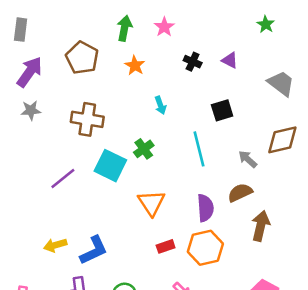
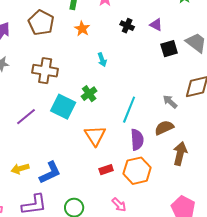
black square: (222, 110) -> (169, 49), moved
cyan line: (199, 149) -> (129, 110), moved, turned 36

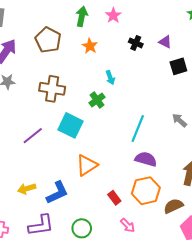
green cross: (89, 94) -> (97, 100), moved
brown semicircle: (164, 128) -> (173, 206), moved
orange triangle: (95, 136) -> (87, 165), moved, turned 30
purple semicircle: (137, 140) -> (146, 159), turned -70
red rectangle: (106, 170) -> (114, 198), moved, turned 72

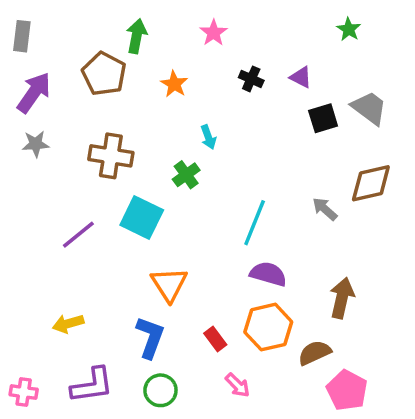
green arrow: (82, 16) -> (137, 36), moved
orange triangle: (87, 165) -> (169, 284), turned -30
blue L-shape: (57, 193) -> (150, 337), moved, turned -45

